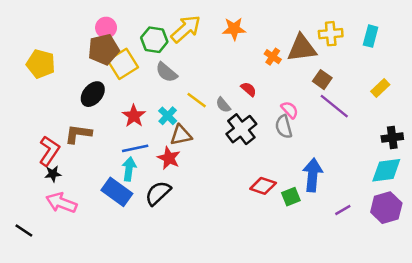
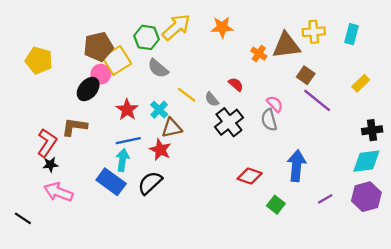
pink circle: (106, 28) -> (101, 74), moved
green square: (291, 197) -> (276, 205), moved, turned -30

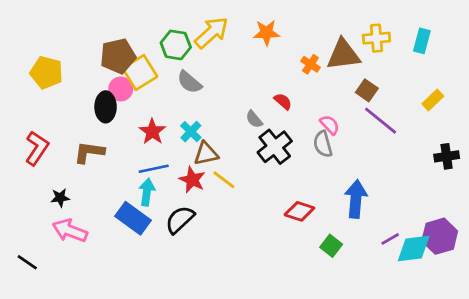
black ellipse: (88, 89) -> (106, 107), turned -40
yellow line: (187, 95) -> (224, 180), moved
red L-shape: (47, 143) -> (37, 148), moved
cyan diamond: (366, 161) -> (414, 249), moved

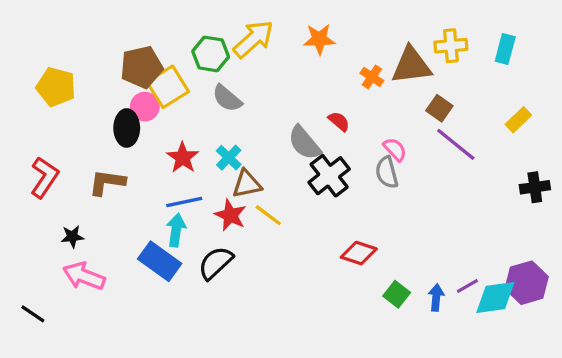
gray semicircle: (254, 119) -> (304, 143), size x1.6
blue arrow: (356, 199) -> (436, 297), moved, size x0.6

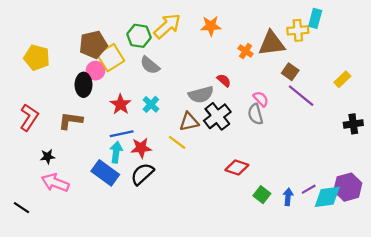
cyan rectangle: (505, 49) -> (315, 18), moved
gray semicircle: (304, 143) -> (201, 95), turned -65
brown triangle: (247, 184) -> (189, 122), moved
red star: (230, 215) -> (141, 148), moved, turned -30

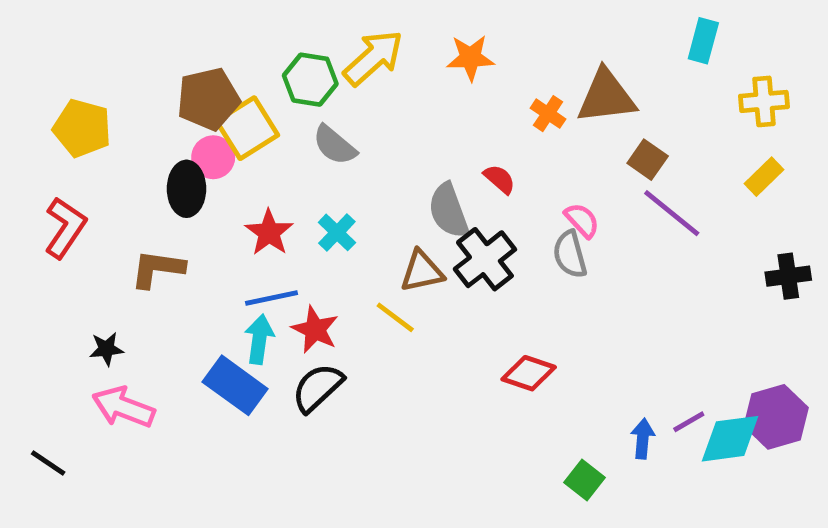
yellow cross: (298, 30) -> (764, 101), moved
gray semicircle: (201, 95) -> (449, 211), turned 85
red L-shape: (29, 117) -> (65, 228), moved
red star: (141, 148) -> (315, 330), turned 30
green square: (262, 195) -> (584, 480), moved

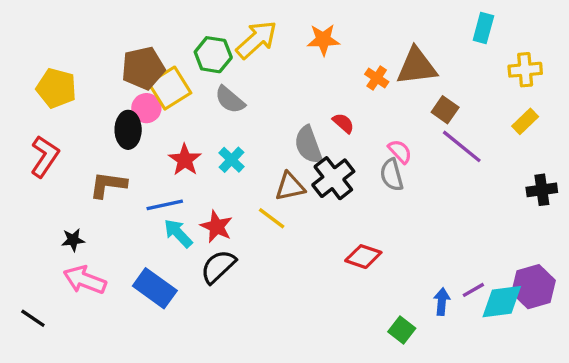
blue line: (271, 298) -> (165, 205), moved
cyan arrow: (259, 339) -> (178, 233), turned -52
blue rectangle: (235, 385) -> (155, 288), moved

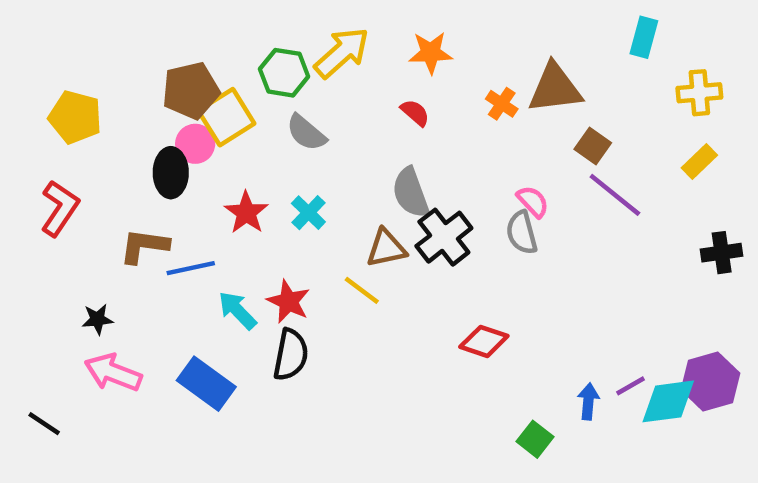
red semicircle: (343, 123) -> (415, 113), moved
blue line: (165, 205) -> (191, 268), moved
black semicircle: (218, 267) -> (291, 355), turned 144

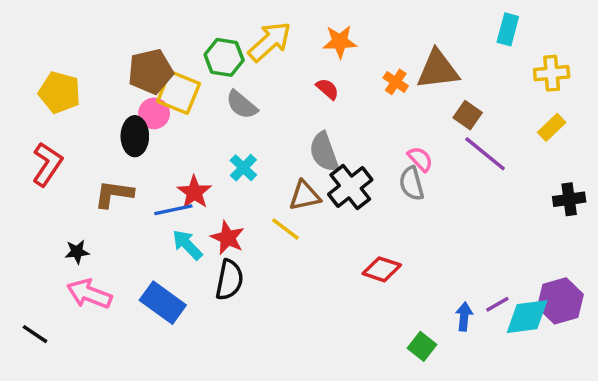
yellow square: (226, 117) -> (179, 92), turned -36
red star: (246, 213) -> (194, 192), moved
blue line: (191, 268) -> (173, 210), moved

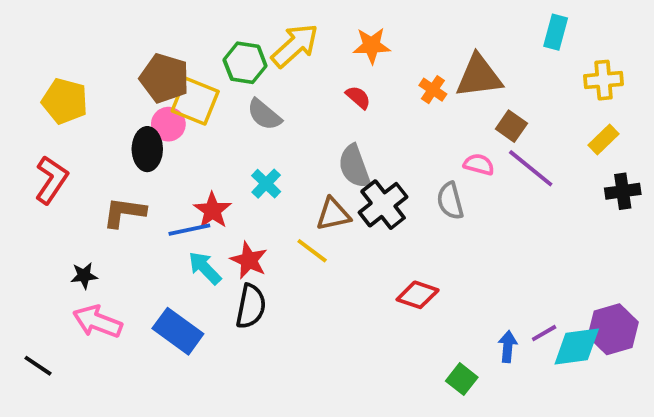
brown pentagon: (151, 71) -> (165, 78), turned 30
pink semicircle: (420, 159) -> (479, 164), moved, turned -32
black cross: (569, 199) -> (623, 191), moved

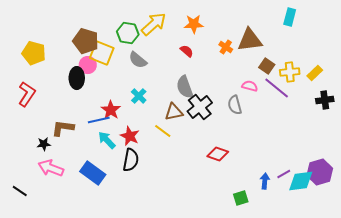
yellow cross: (604, 80) -> (290, 72), moved
brown L-shape: (124, 212) -> (63, 128), moved
green square: (462, 379) -> (241, 198), turned 35

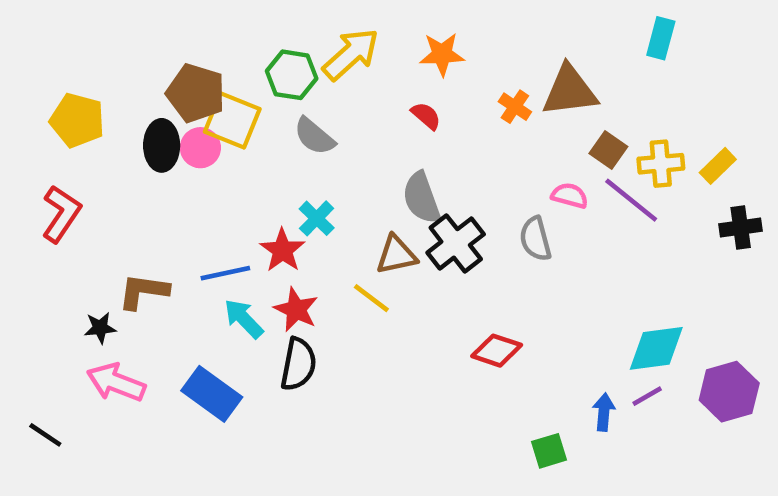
black ellipse: (77, 78) -> (162, 145), moved
red star: (111, 110) -> (282, 250), moved
cyan diamond: (301, 181) -> (656, 348), moved

